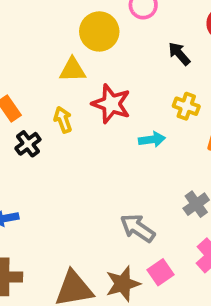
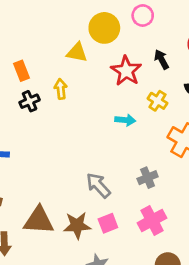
red star: (111, 104) -> (126, 71), moved

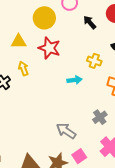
yellow triangle: (77, 52) -> (19, 42), moved
black arrow: (162, 59) -> (90, 22), moved
red star: (126, 71) -> (49, 48), moved

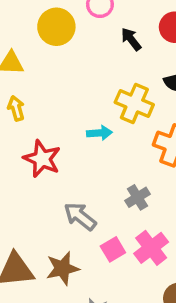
red star: (49, 48) -> (42, 159), moved
yellow cross: (94, 61) -> (134, 104), size x1.5
pink square: (79, 156) -> (113, 249), moved

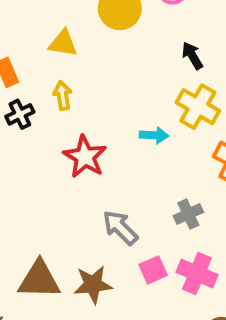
black arrow: (131, 39) -> (192, 56), moved
pink cross: (151, 248) -> (197, 273), turned -36

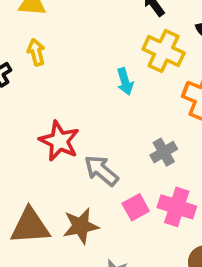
cyan arrow: (154, 135) -> (125, 81), turned 75
red star: (85, 157) -> (59, 141), moved

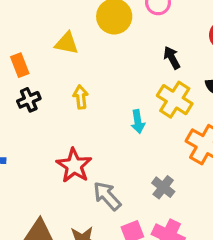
yellow arrow: (36, 52) -> (81, 97), moved
gray cross: (164, 152) -> (163, 187), turned -30

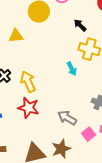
yellow arrow: (81, 97) -> (28, 82), moved, size x1.5
red star: (74, 166) -> (28, 108), moved

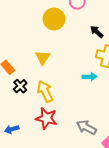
yellow triangle: (16, 36) -> (43, 57), moved, turned -49
cyan arrow: (72, 69) -> (90, 77), turned -64

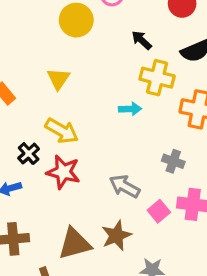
black cross: (20, 86) -> (29, 154), moved
yellow arrow: (45, 91) -> (62, 131), turned 145

